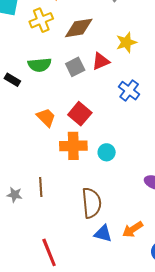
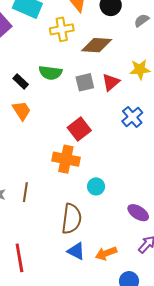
red triangle: (101, 61) -> (111, 82), turned -30
orange trapezoid: (46, 117) -> (21, 111), moved
cyan circle: (107, 152) -> (96, 186), moved

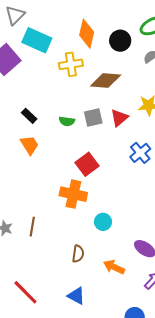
green semicircle: (50, 73) -> (67, 121), moved, size x0.7
brown semicircle: (72, 219) -> (78, 254), size x0.6
blue triangle: (76, 251) -> (76, 296), moved
orange arrow: (106, 253) -> (114, 267), moved, turned 45
red line: (19, 258) -> (25, 292), turned -36

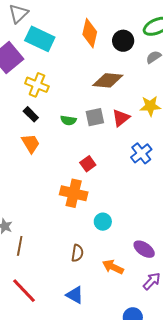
yellow cross: (71, 64) -> (37, 85), moved, turned 30
red square: (87, 164) -> (88, 164), size x0.7
brown line: (32, 227) -> (20, 246), moved

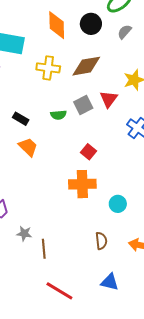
yellow cross: (37, 85) -> (48, 68), moved

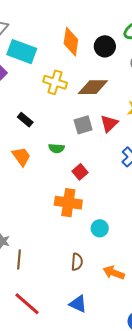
green semicircle: (58, 115) -> (57, 148), moved
black rectangle: (21, 119) -> (25, 120), moved

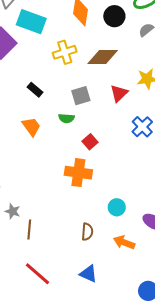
yellow cross: (55, 82) -> (65, 52), turned -35
gray square: (83, 125) -> (81, 96), moved
cyan circle: (100, 228) -> (117, 207), moved

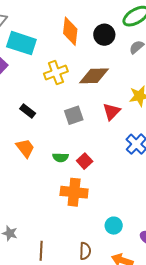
green semicircle: (66, 118) -> (60, 157), moved
brown line: (29, 230) -> (41, 251), moved

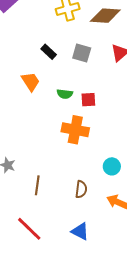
black rectangle: (28, 111) -> (49, 52), moved
gray square: (74, 115) -> (82, 53), turned 30
red square: (85, 161) -> (88, 100), turned 35

